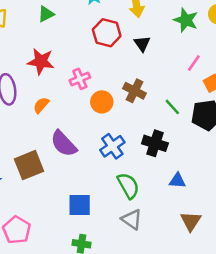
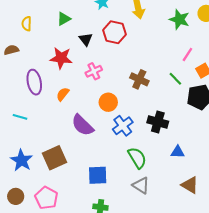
black triangle: (142, 44) -> (86, 39), moved
orange circle: (102, 102) -> (108, 102), moved
green line: (172, 107) -> (175, 79), moved
brown square: (29, 165) -> (54, 158), moved
brown triangle: (191, 221) -> (190, 185), turned -30

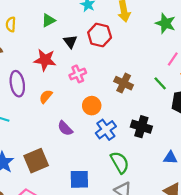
purple semicircle: (82, 125) -> (65, 128), size x0.7
blue triangle: (178, 152) -> (170, 158), moved

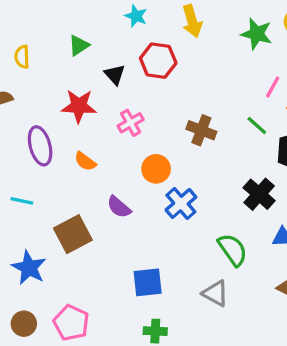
orange semicircle: (46, 96) -> (85, 161), turned -88
black cross: (141, 127) -> (259, 194), moved, turned 30
brown square: (36, 161) -> (73, 234), moved
green semicircle: (120, 162) -> (233, 250), moved

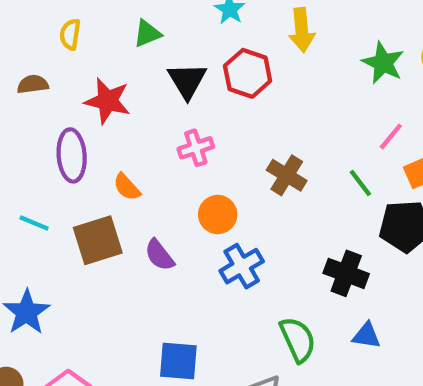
black triangle: (115, 75) -> (187, 81), size x1.4
red star: (79, 106) -> (108, 101), moved
black cross: (259, 194) -> (346, 273), turned -32
brown square: (73, 234) -> (98, 240), moved

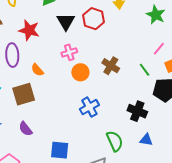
orange circle: (218, 215) -> (80, 72), moved
purple semicircle: (159, 255) -> (26, 129), moved

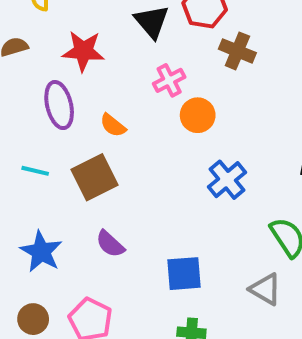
brown cross: (111, 66) -> (237, 51), moved

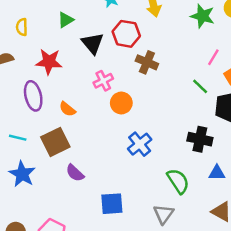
purple semicircle: (110, 244) -> (75, 173), moved
blue star: (41, 252) -> (22, 174), moved
gray triangle: (265, 289) -> (164, 214), turned 35

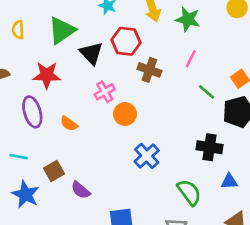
green star: (203, 16) -> (188, 19), moved
green triangle: (66, 20) -> (62, 30), size x1.6
yellow semicircle: (22, 27) -> (18, 30), moved
pink line: (213, 57) -> (191, 59), moved
brown square: (55, 142) -> (54, 171), moved, size x0.7

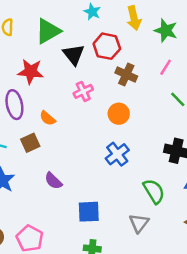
orange circle: (125, 114) -> (119, 114), moved
brown square: (54, 171) -> (30, 143), moved

